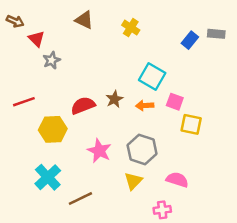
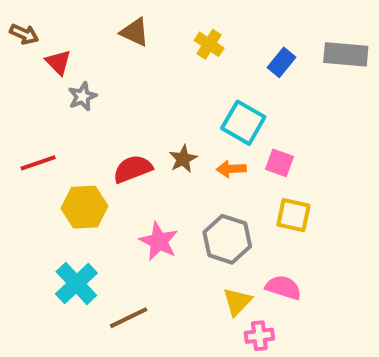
gray rectangle: (216, 34) -> (346, 54), size x1.5
blue rectangle: (190, 40) -> (281, 62), moved
yellow square: (191, 124) -> (294, 215), moved
yellow triangle: (133, 181) -> (237, 302), moved

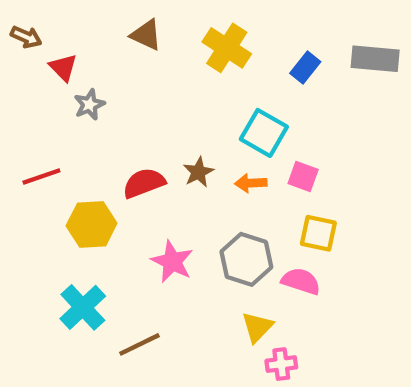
yellow cross: (209, 44) -> (227, 48), size x1.5
pink semicircle: (283, 288) -> (301, 281), moved

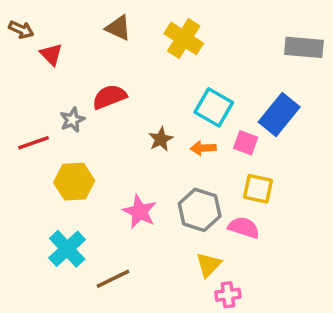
blue rectangle: (305, 68) -> (279, 114), moved, size x1.6
gray star: (89, 105) -> (72, 120), moved
red semicircle: (144, 183) -> (110, 97), moved

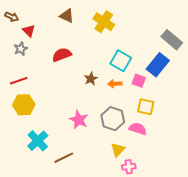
gray rectangle: (304, 47) -> (172, 40), moved, turned 35
gray star: (72, 120) -> (21, 49), moved
yellow hexagon: (74, 182) -> (24, 105), moved

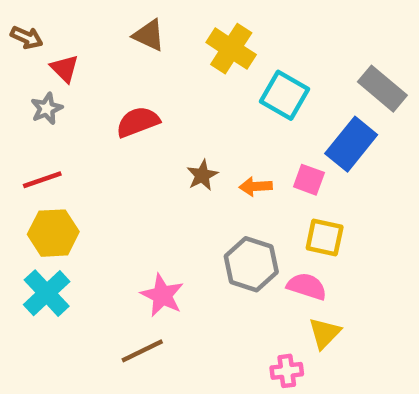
cyan square: (121, 61) -> (285, 95), moved
pink star: (79, 120) -> (162, 295), moved
cyan cross: (38, 141) -> (47, 293), moved
yellow triangle: (118, 150) -> (325, 333), moved

